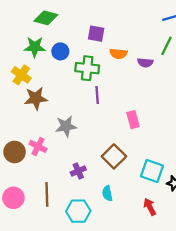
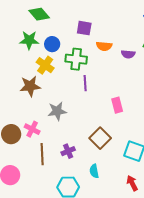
green diamond: (46, 18) -> (39, 14), turned 35
yellow cross: (21, 75) -> (45, 65), moved
brown line: (47, 194) -> (42, 154), moved

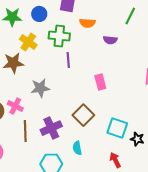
blue circle: (52, 44) -> (39, 14), moved
purple semicircle: (128, 54) -> (110, 40), moved
purple cross: (68, 151) -> (51, 128), size x1.5

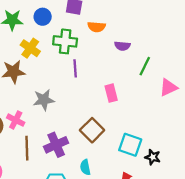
green line: (130, 16) -> (145, 66), moved

